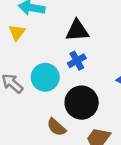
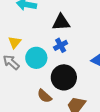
yellow triangle: (17, 32) -> (15, 42), moved

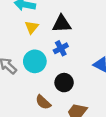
yellow triangle: (15, 42) -> (32, 27), moved
black circle: (64, 77) -> (64, 83), size x0.7

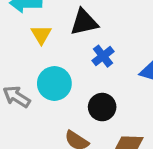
blue cross: (61, 48) -> (103, 56), moved

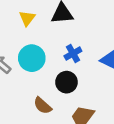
blue cross: (103, 56) -> (73, 53), moved

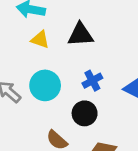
yellow triangle: (27, 18) -> (40, 40), turned -49

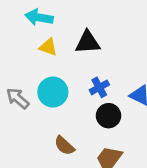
black circle: (85, 113) -> (108, 116), moved

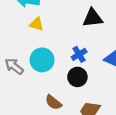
black triangle: (88, 42) -> (93, 18), moved
black circle: (108, 116) -> (77, 77), moved

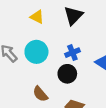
black triangle: (93, 18) -> (73, 15), moved, turned -48

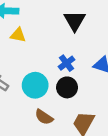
black triangle: (73, 15) -> (75, 21), moved
cyan circle: (36, 52) -> (35, 85), moved

